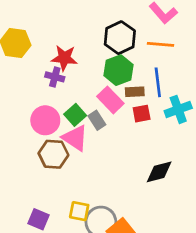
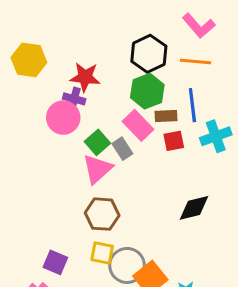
pink circle: (45, 120) -> (63, 118), moved
pink triangle: (75, 138) -> (97, 169), turned 44
brown hexagon: (53, 154) -> (102, 214), moved

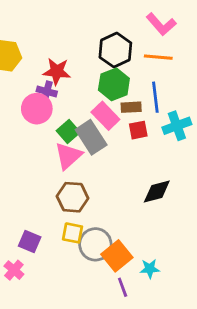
gray rectangle: (122, 149) -> (91, 137), size x1.6

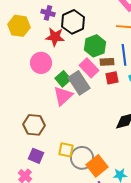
black hexagon: (115, 50) -> (73, 22), moved
purple cross: (47, 91) -> (48, 13), moved
brown hexagon: (73, 197) -> (34, 125), moved

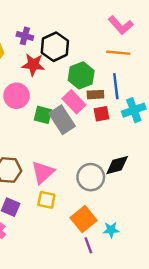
green square: (63, 79) -> (43, 115), turned -35
pink triangle: (63, 96) -> (43, 172), moved
gray circle: (82, 158) -> (91, 177), moved

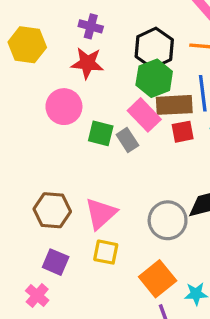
purple cross: (25, 36) -> (91, 26), moved
black hexagon: (55, 47) -> (154, 48), moved
brown rectangle: (95, 95) -> (174, 105), size x1.5
gray rectangle: (62, 120) -> (127, 140), size x0.6

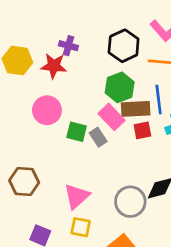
black hexagon: (154, 48) -> (124, 46), moved
red star: (87, 63) -> (54, 66), moved
brown hexagon: (52, 210) -> (24, 182), moved

